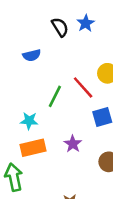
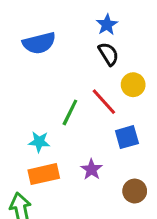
black semicircle: (60, 27) -> (108, 54), moved
blue semicircle: (32, 55) -> (39, 43), moved, size x1.5

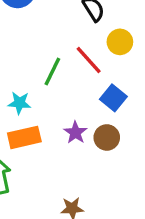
blue square: (127, 137) -> (113, 98), turned -35
brown circle: (135, 191) -> (107, 137), moved

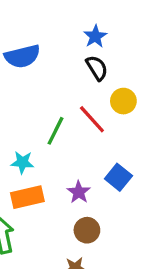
blue square: (113, 98) -> (118, 177), moved
brown circle: (107, 137) -> (87, 230), moved

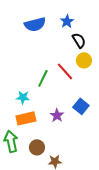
blue semicircle: (22, 56) -> (35, 24), moved
black semicircle: (97, 68) -> (79, 40), moved
brown circle: (87, 230) -> (37, 147), moved

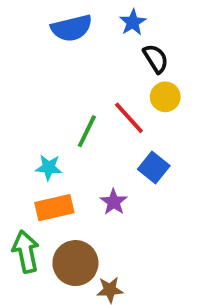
blue square: (81, 106) -> (154, 167), moved
brown circle: (37, 147) -> (75, 263), size x1.5

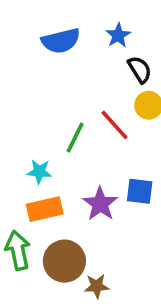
blue square: (154, 167) -> (140, 191), moved, turned -32
purple star: (114, 202) -> (100, 204), size x1.4

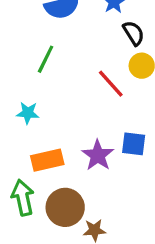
green line: (75, 137) -> (46, 59), moved
cyan star: (39, 172) -> (28, 113), moved

